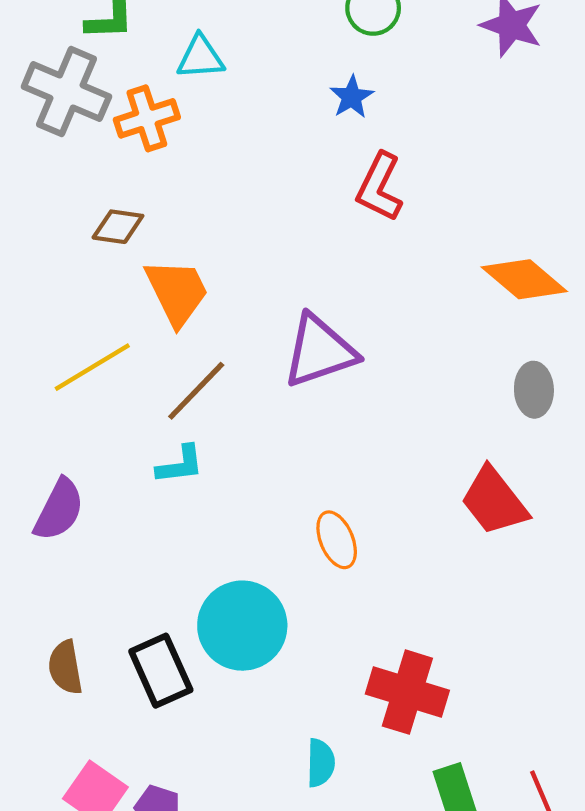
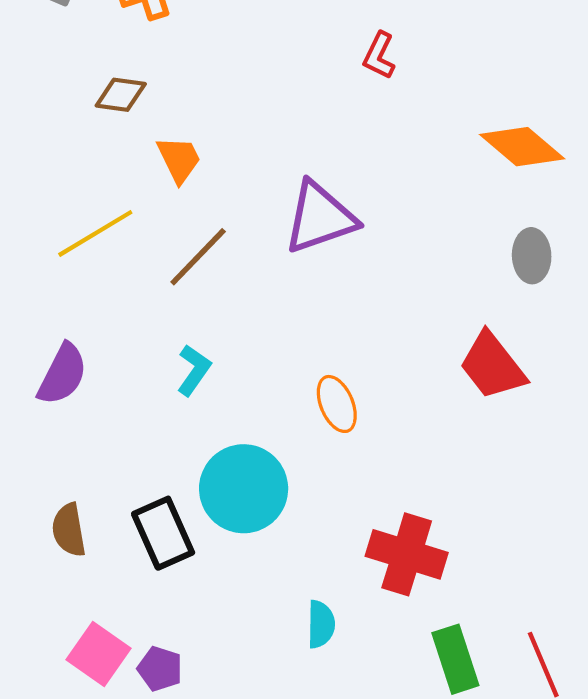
red L-shape: (380, 187) -> (379, 56), size x0.7
orange trapezoid: (177, 292) -> (179, 159), size x0.7
cyan L-shape: (180, 465) -> (194, 370), moved, turned -48

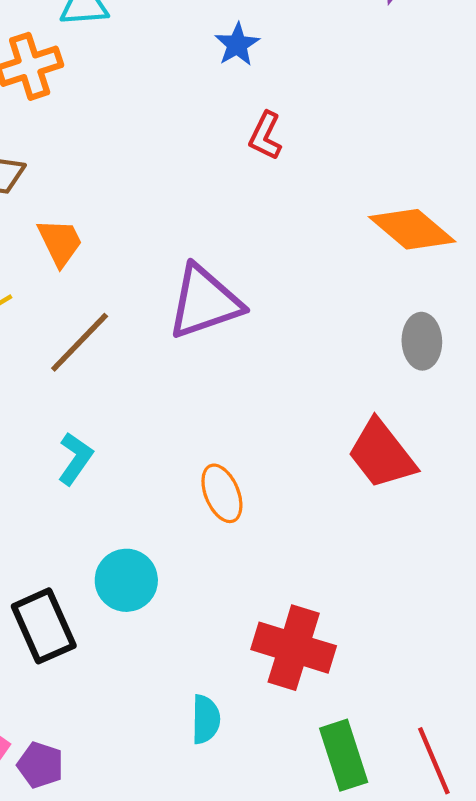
cyan circle: (244, 489) -> (126, 580), size x0.7

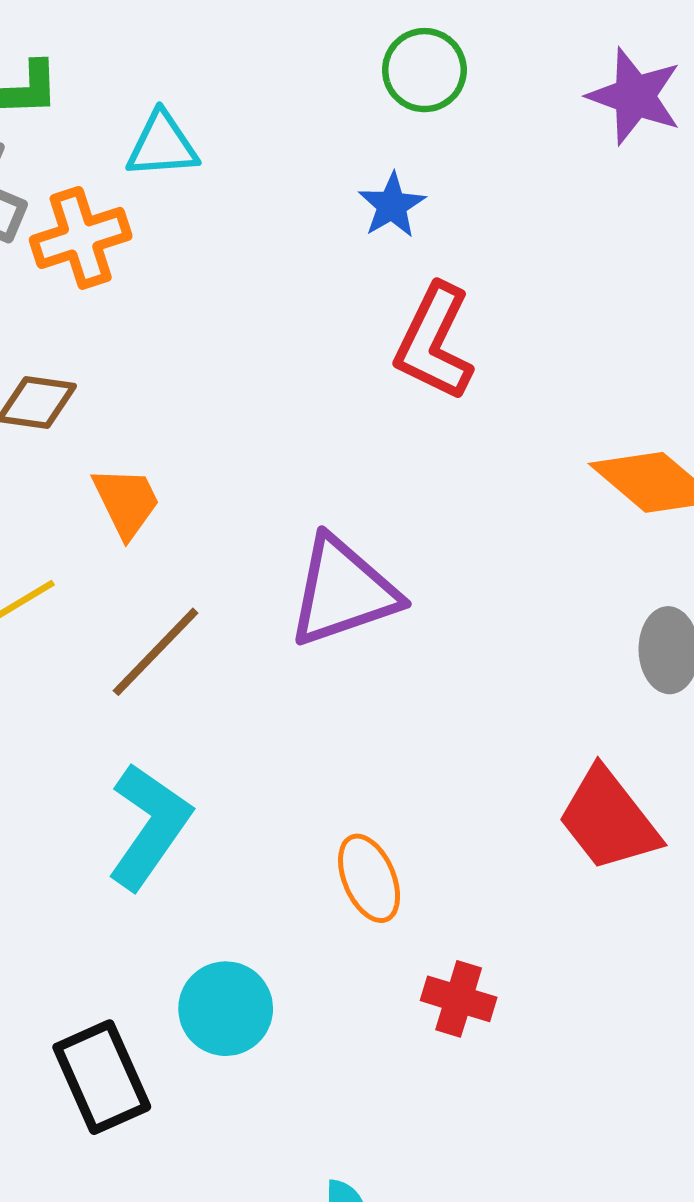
red L-shape: (265, 136) -> (434, 342), size x1.6
cyan L-shape: (75, 459) -> (149, 826), size x1.6
red cross: (294, 648) -> (459, 999), moved, size x0.6

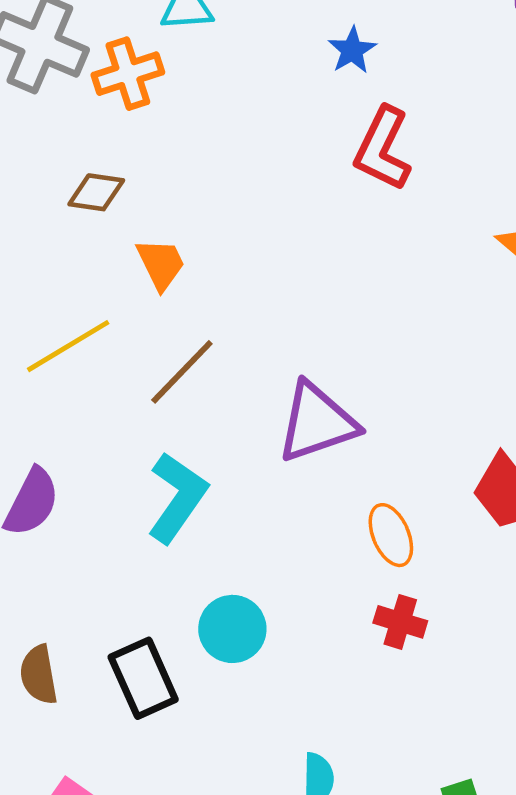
purple triangle: (343, 592) -> (317, 422), moved
orange ellipse: (369, 878) -> (391, 535), moved

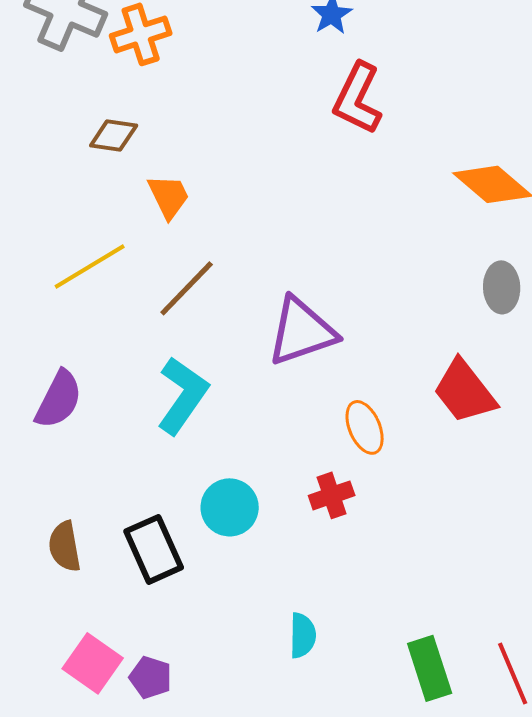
red cross: (400, 622) -> (332, 495), moved, turned -36

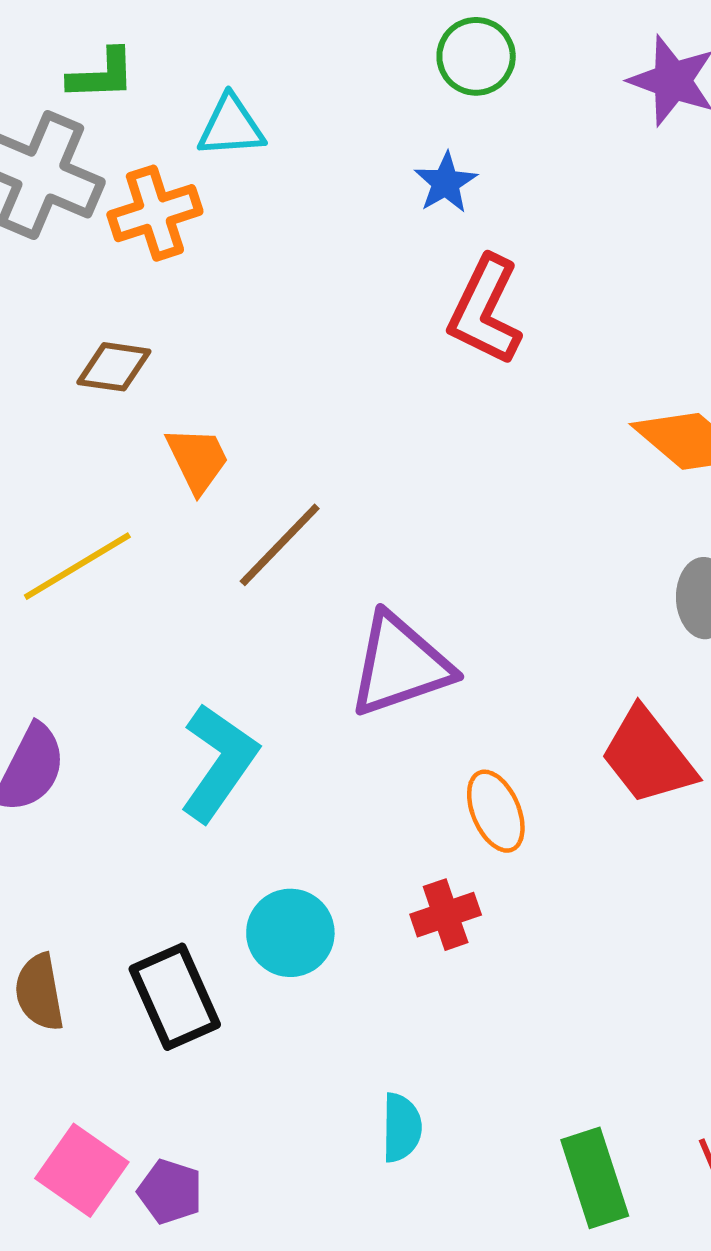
brown line: (187, 288) -> (280, 545), moved

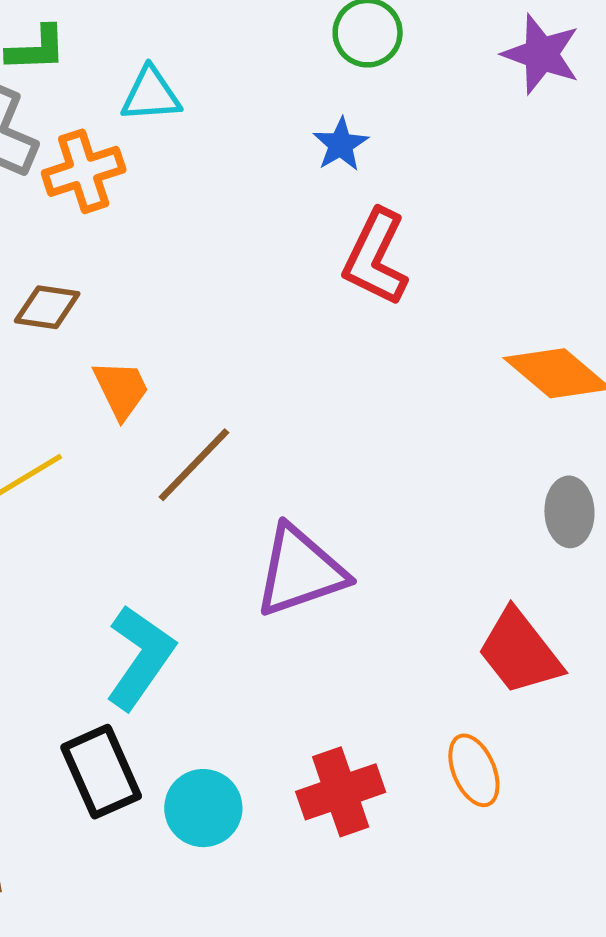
orange ellipse: (496, 811) -> (474, 770), moved
red cross: (446, 915) -> (341, 792), size x1.4
black rectangle: (175, 997) -> (101, 772), moved

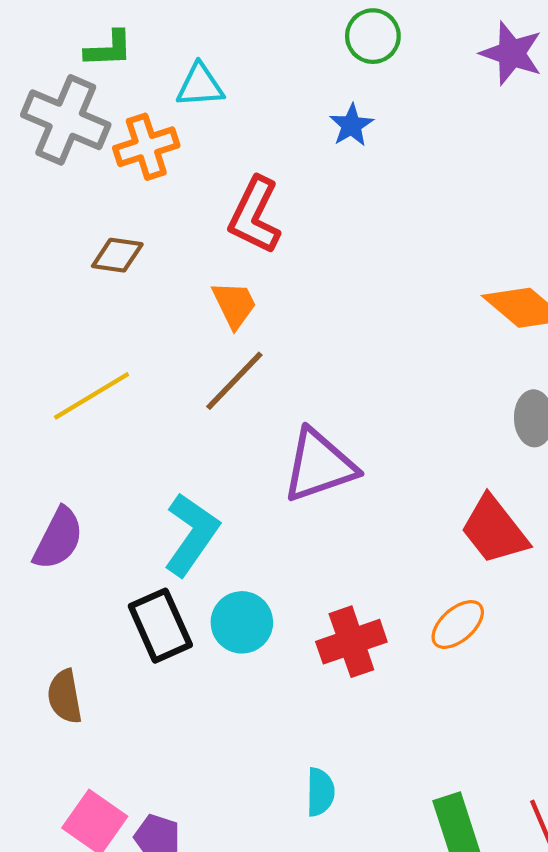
red L-shape: (376, 257) -> (255, 215), moved
orange trapezoid: (121, 389) -> (234, 305), moved
orange ellipse: (474, 770) -> (458, 625), turned 72
cyan circle: (203, 808) -> (242, 622), moved

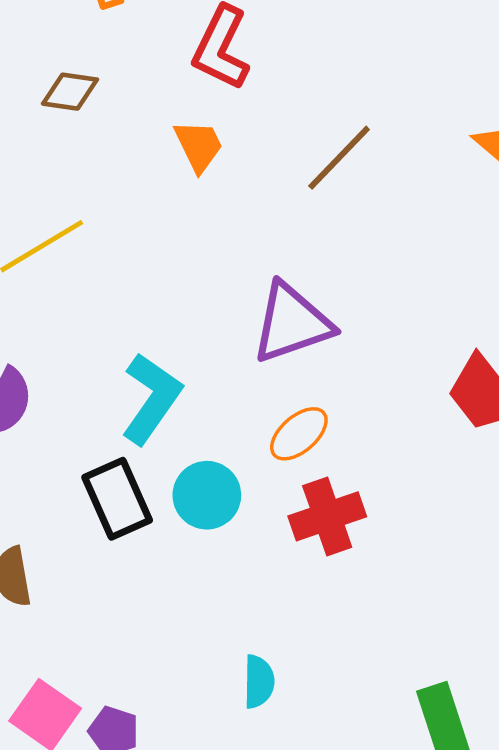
brown line: (234, 381) -> (339, 158), moved
orange ellipse: (458, 625) -> (299, 434), moved
cyan semicircle: (320, 792) -> (259, 682), moved

